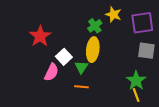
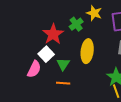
red star: (40, 36) -> (53, 34), moved
yellow ellipse: (93, 50) -> (87, 51), moved

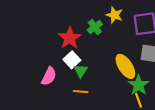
yellow ellipse: (87, 51) -> (125, 66), moved, turned -40
white square: (46, 54) -> (72, 60), moved

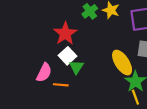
green cross: (95, 27) -> (90, 11), moved
orange line: (81, 92) -> (61, 85), moved

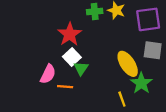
green cross: (90, 11) -> (95, 12), turned 32
yellow line: (135, 97) -> (122, 99), moved

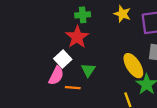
green cross: (95, 12) -> (83, 15), moved
white square: (72, 57) -> (63, 59), moved

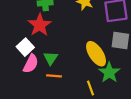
pink semicircle: (56, 76) -> (31, 64), moved
orange line: (73, 88) -> (54, 76), moved

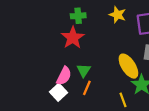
white square: (25, 47) -> (59, 92), moved
orange line: (54, 76) -> (87, 88), turned -72

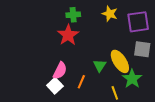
green triangle: (84, 70) -> (100, 65), moved

